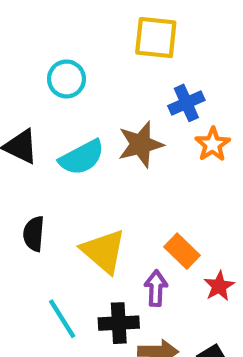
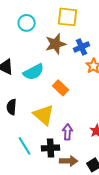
cyan circle: (66, 79) -> (27, 23), moved
brown star: (141, 144) -> (56, 44), moved
orange rectangle: (182, 251) -> (61, 88), moved

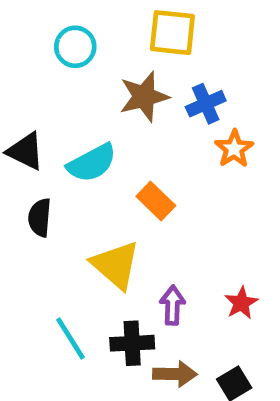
black semicircle: (12, 107) -> (40, 218), moved

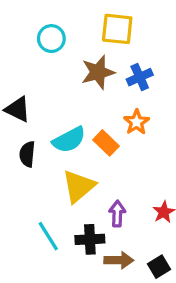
orange star: (234, 149) -> (136, 122), moved
cyan semicircle: (92, 163) -> (69, 140), moved
yellow triangle: (116, 265) -> (79, 186), turned 39

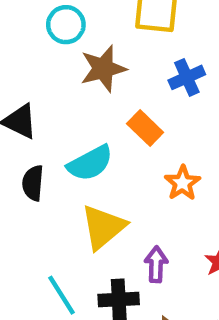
brown star: (98, 72) -> (103, 69), moved
orange star: (136, 122) -> (182, 183), moved
orange rectangle: (106, 143) -> (145, 128), moved

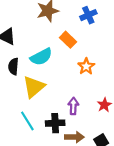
yellow triangle: (103, 227) -> (34, 87), moved

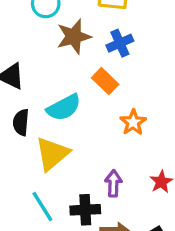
blue cross: (88, 15) -> (120, 43), moved

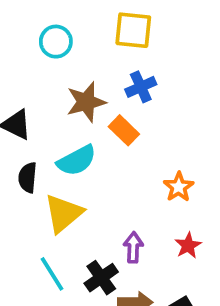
brown star: (74, 37) -> (86, 102), moved
orange star: (133, 122) -> (179, 187), moved
black cross: (85, 210) -> (101, 278), turned -32

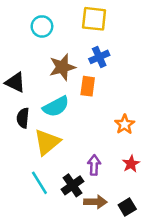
orange rectangle: (124, 130) -> (88, 86), turned 54

